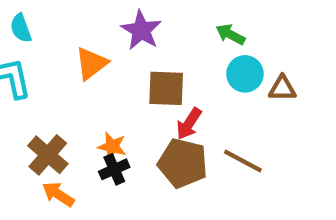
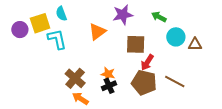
purple star: (141, 30) -> (123, 15), turned 30
green arrow: (230, 34) -> (159, 17), moved

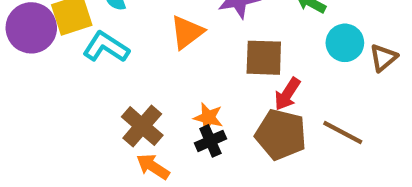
purple circle: (20, 30) -> (31, 28), size x1.5
cyan L-shape: (57, 39) -> (106, 47), turned -45
brown triangle: (195, 44) -> (383, 58), turned -40

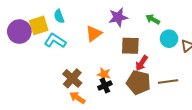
brown line: (343, 132) -> (168, 81), turned -36

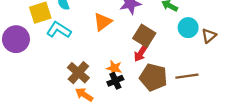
purple circle: (19, 32) -> (16, 39), moved
brown square: (130, 46) -> (144, 36), turned 30
red arrow: (142, 63) -> (141, 53), moved

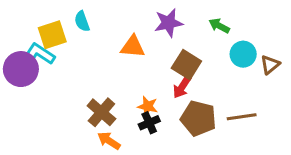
orange triangle: (103, 22) -> (133, 47), turned 42
cyan L-shape: (59, 30) -> (39, 54), moved

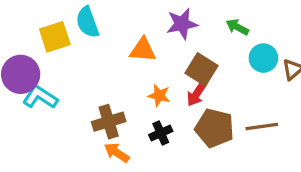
cyan semicircle: (82, 21) -> (87, 22), size x1.4
cyan L-shape: (39, 54) -> (40, 97), moved
orange star: (148, 106) -> (159, 96), moved
brown cross: (101, 112) -> (109, 122), turned 32

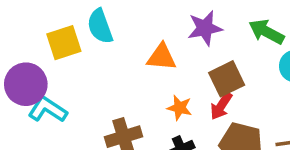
green arrow: (237, 27) -> (266, 32), size x1.4
brown square: (201, 69) -> (227, 79), turned 32

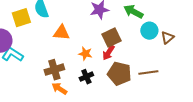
orange triangle: (161, 57) -> (61, 33), moved

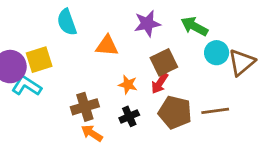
yellow square: (21, 18) -> (39, 60), moved
orange triangle: (61, 33) -> (107, 46), moved
brown triangle: (167, 38) -> (242, 62), size x1.5

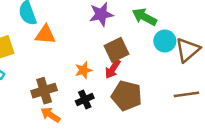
orange triangle: (107, 46) -> (45, 35), moved
orange star: (128, 85) -> (83, 70), turned -30
brown line: (215, 111) -> (186, 94), moved

